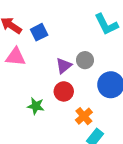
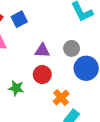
gray circle: (85, 60) -> (72, 48), moved
purple triangle: (64, 66) -> (42, 51), turned 42

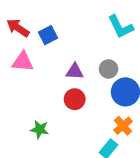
green star: (16, 88) -> (40, 129), moved
orange cross: (61, 98) -> (123, 126), moved

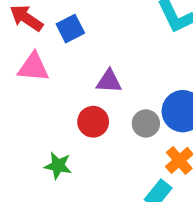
gray circle: (108, 69) -> (146, 123), moved
red circle: (75, 99) -> (93, 122), moved

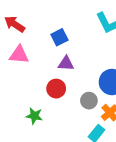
blue square: (70, 29) -> (59, 37), moved
gray circle: (146, 123) -> (89, 101), moved

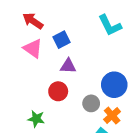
red arrow: (15, 24) -> (33, 21), moved
pink triangle: (19, 55) -> (33, 48), moved, turned 30

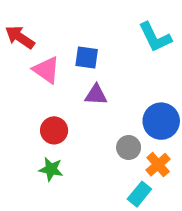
red arrow: (33, 21) -> (20, 37), moved
blue square: (61, 40) -> (87, 57), turned 35
red circle: (58, 91) -> (54, 130), moved

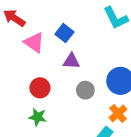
blue square: (87, 57) -> (64, 33), turned 30
gray circle: (129, 147) -> (85, 90), moved

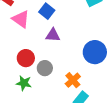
gray circle: (85, 90) -> (45, 68), moved
orange cross: (118, 113) -> (73, 80), moved

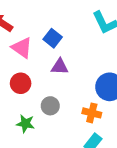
red circle: (26, 58) -> (21, 83), moved
orange cross: (73, 80) -> (92, 113), moved, turned -35

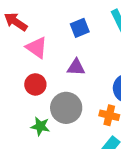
blue square: (53, 38) -> (80, 28), moved, turned 30
gray circle: (50, 106) -> (66, 108), size x1.6

